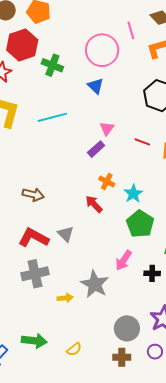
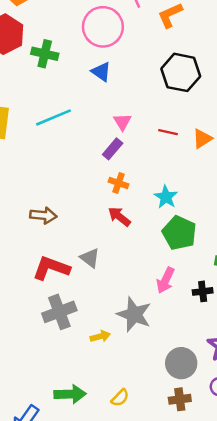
orange cross: (107, 182) -> (118, 183), moved

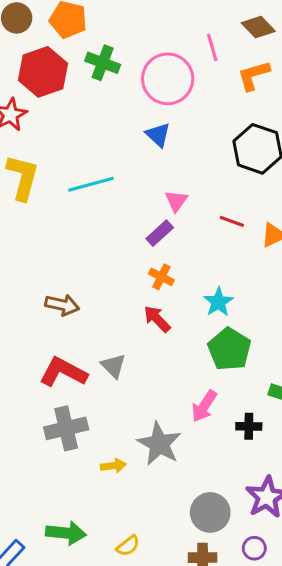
green cross: (45, 54) -> (103, 63), moved

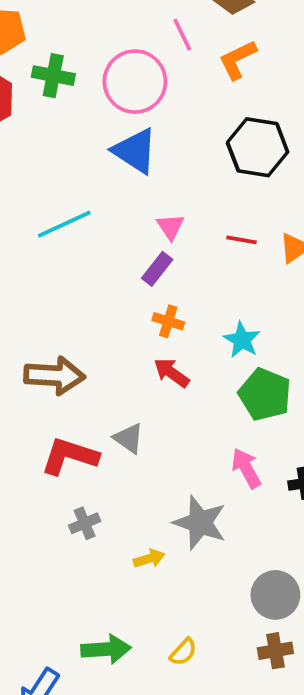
blue triangle: (158, 135) -> (135, 151), size x1.5
brown arrow: (62, 305) -> (55, 375), size x1.4
pink arrow: (204, 406) -> (246, 468), turned 128
gray cross: (66, 428) -> (85, 523), size x0.6

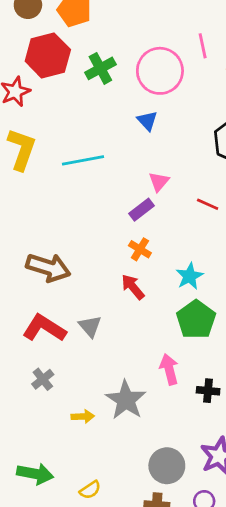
green cross: (53, 76) -> (100, 68), moved, turned 36
blue triangle: (135, 151) -> (147, 121), size x0.6
gray cross: (85, 523) -> (43, 379), turned -30

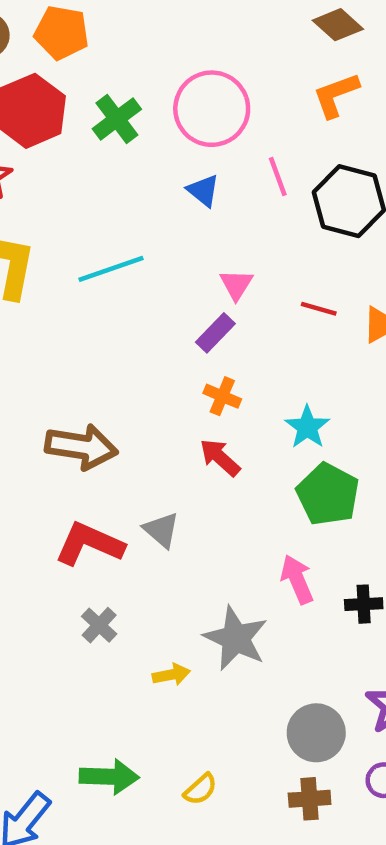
pink line: (203, 46) -> (278, 177), moved

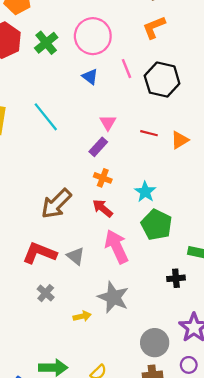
cyan line: (111, 269) -> (46, 117), turned 72
brown arrow: (81, 447) -> (56, 204), moved, turned 128
gray triangle: (161, 530) -> (76, 256), moved
pink arrow: (297, 579) -> (116, 247), moved, size x1.4

